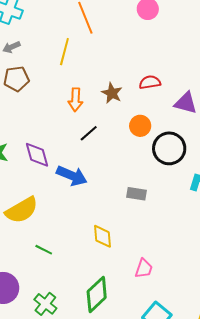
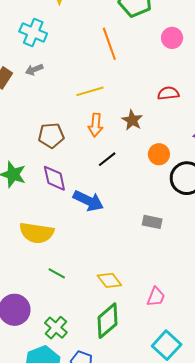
yellow line: (64, 52) -> (90, 91), moved, turned 56
brown pentagon: (16, 79) -> (51, 135), moved
red semicircle: (150, 82) -> (168, 93), moved
yellow semicircle: (22, 210) -> (37, 233), turned 36
yellow diamond: (103, 236) -> (109, 280), moved, turned -35

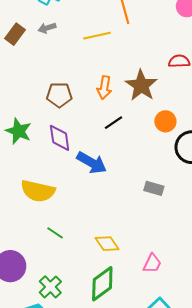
yellow line: (90, 91) -> (97, 36), moved
brown star: (132, 120) -> (141, 85), size x1.5

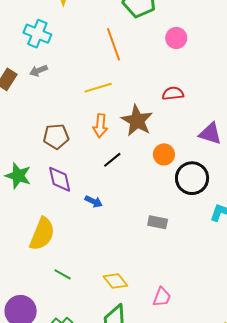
yellow line: (97, 36) -> (98, 88), moved
blue arrow: (92, 163) -> (94, 201), size x0.6
yellow semicircle: (38, 191) -> (42, 234), turned -76

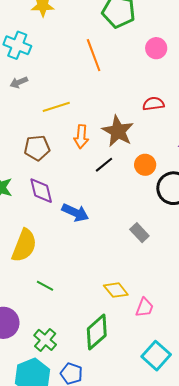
yellow line: (98, 88) -> (56, 107), moved
black line: (112, 160) -> (104, 165), moved
blue arrow: (94, 201) -> (75, 213), size x1.5
gray rectangle: (158, 222) -> (139, 233), turned 36
yellow diamond: (115, 281) -> (116, 290), moved

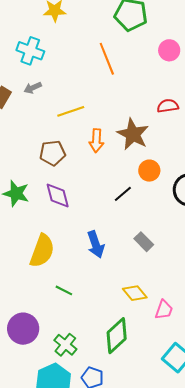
black line: (104, 165) -> (123, 194), moved
orange circle: (145, 165) -> (149, 171), moved
blue arrow: (75, 213) -> (96, 244), moved, turned 48
gray rectangle: (139, 233) -> (144, 242), moved

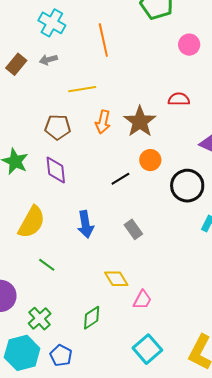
orange line: (107, 59) -> (103, 40), moved
green diamond: (117, 336) -> (92, 318), size x0.7

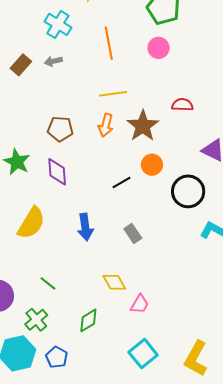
pink circle: (189, 45) -> (159, 48), moved
yellow line: (82, 89) -> (113, 94), moved
green line: (47, 265) -> (48, 283), moved

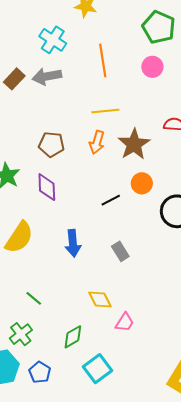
gray arrow: (53, 61) -> (47, 76), size x1.6
cyan square: (143, 354) -> (98, 369), moved

